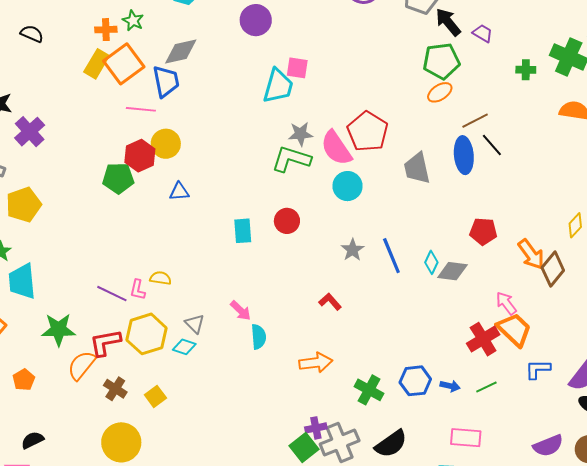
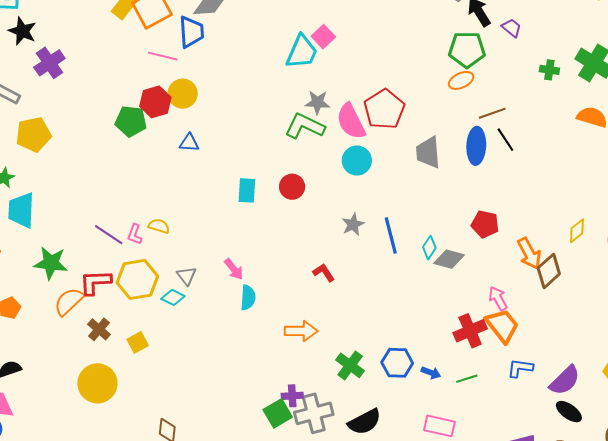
pink square: (297, 68) -> (323, 37), turned 30

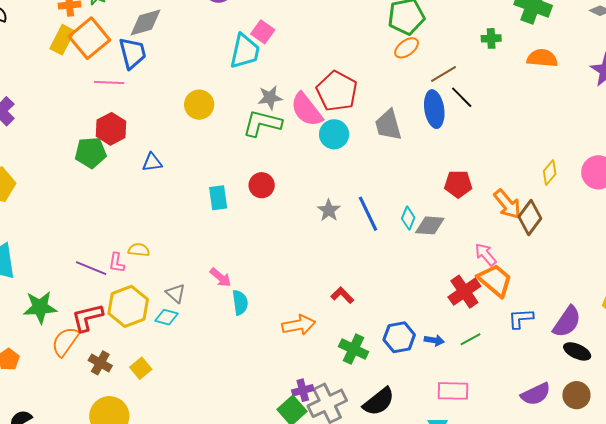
green cross: (549, 70) -> (491, 38), moved
yellow circle: (183, 94) -> (199, 105), moved
cyan circle: (357, 161) -> (334, 134), moved
red L-shape: (324, 273) -> (342, 295), moved

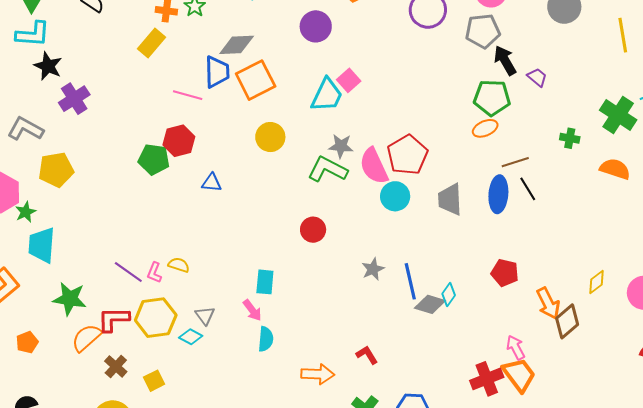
orange square: (89, 38) -> (256, 80), moved
cyan rectangle: (218, 198) -> (265, 282), moved
gray diamond: (430, 225) -> (430, 304), moved

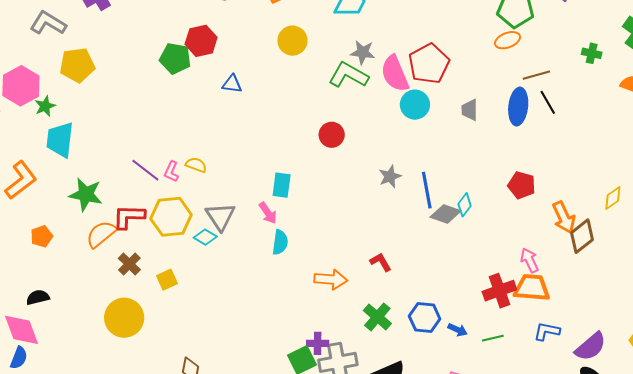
gray trapezoid: (450, 199) -> (470, 110), size x0.7
gray triangle: (205, 316) -> (220, 216), size x1.5
orange trapezoid: (519, 375) -> (532, 288), turned -51

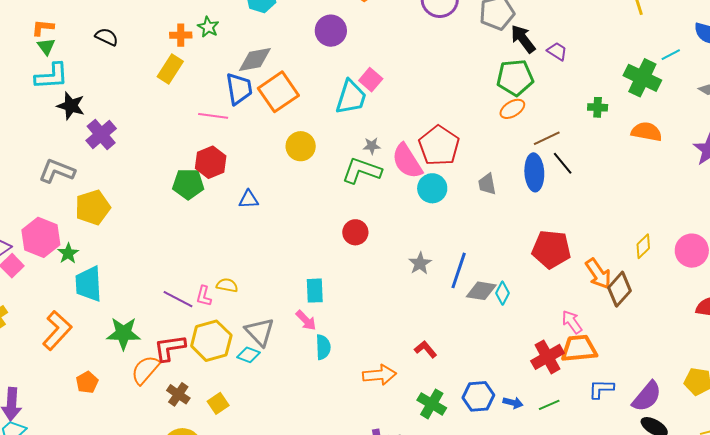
gray star: (363, 52) -> (372, 146), size x0.7
red pentagon: (522, 185) -> (551, 249), size x1.4
blue line: (427, 190) -> (459, 270), turned 39
cyan diamond: (465, 205) -> (502, 293), moved

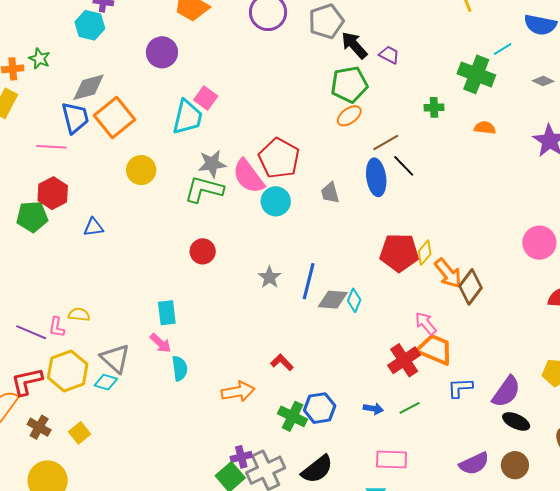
orange semicircle: (647, 132) -> (485, 128), size x0.7
gray star: (372, 146) -> (212, 164), size x1.6
yellow diamond: (643, 246) -> (425, 253), moved
orange trapezoid: (579, 348) -> (435, 349), turned 33
blue hexagon: (478, 396) -> (320, 408), moved

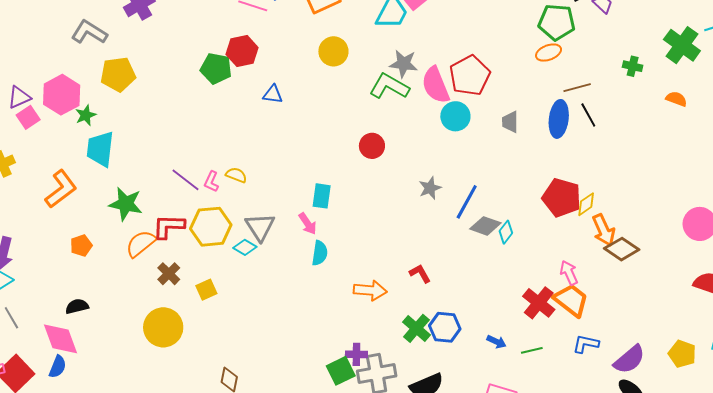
brown diamond: (470, 287) -> (622, 249), turned 72
red cross: (404, 360) -> (539, 303), turned -32

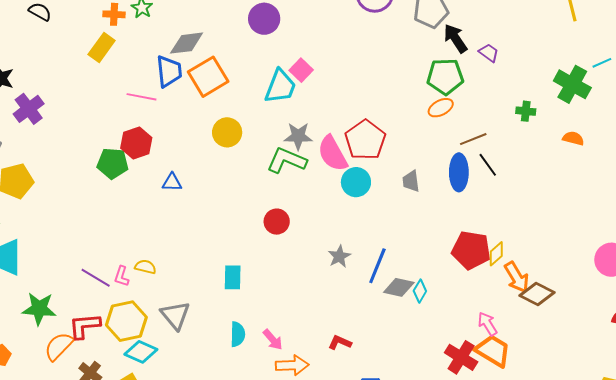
pink arrow: (308, 224) -> (273, 340), moved
cyan diamond: (245, 247) -> (141, 352), moved, size x1.4
red L-shape: (420, 273) -> (340, 342), turned -30

